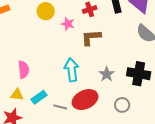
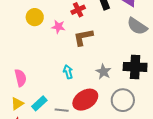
cyan arrow: (72, 70) -> (68, 72), size x0.6
yellow triangle: (17, 95) -> (17, 104), turned -32
gray circle: (122, 105) -> (123, 100), size x1.5

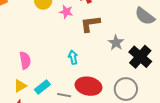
black cross: (135, 67) -> (140, 57), turned 35
gray star: (103, 72) -> (116, 43), moved
red ellipse: (85, 100) -> (88, 86), turned 40

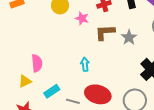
gray star: (116, 43) -> (129, 37), moved
yellow triangle: (20, 86) -> (25, 81), moved

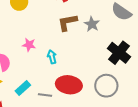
pink star: (82, 18) -> (29, 45), moved

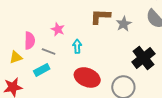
gray line: (45, 95) -> (49, 52), moved

